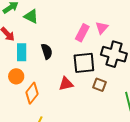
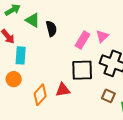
black semicircle: (47, 51) -> (51, 29), moved
brown square: (99, 85) -> (108, 96), moved
orange diamond: (32, 93) -> (40, 95), moved

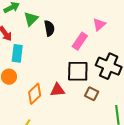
green triangle: (33, 20) -> (31, 19), turned 42
pink triangle: (102, 36) -> (99, 24), moved
brown square: (108, 96) -> (92, 94), moved

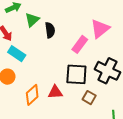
pink triangle: (99, 24) -> (100, 29), size x1.5
cyan rectangle: (17, 53) -> (17, 54), turned -66

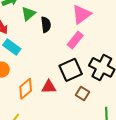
pink triangle: (100, 29) -> (81, 14), moved
black square: (76, 74) -> (71, 70), turned -30

